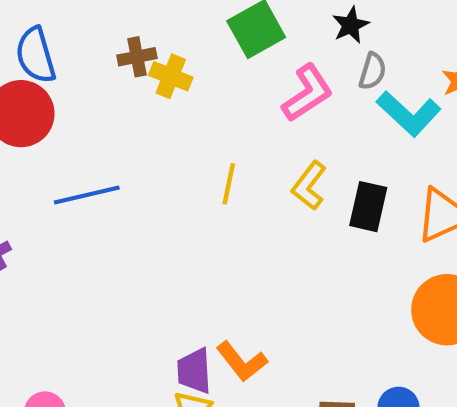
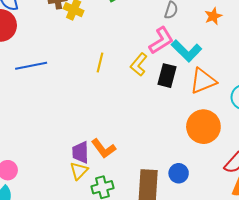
pink L-shape: (307, 93) -> (161, 40), moved
cyan L-shape: (409, 114) -> (186, 51), moved

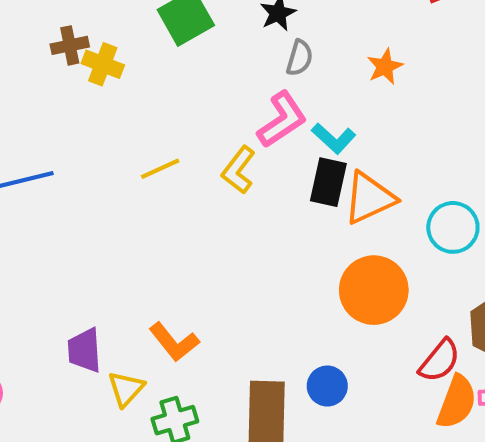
cyan L-shape: (186, 51) -> (334, 138), size x0.7
yellow line: (100, 62) -> (160, 169), turned 54
black rectangle: (167, 76) -> (328, 182), moved
purple trapezoid: (80, 152) -> (84, 350), moved

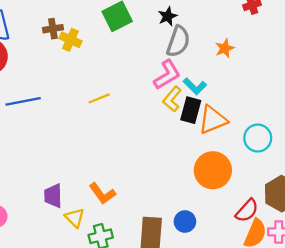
gray semicircle: (300, 58) -> (178, 41), size x1.6
yellow L-shape: (238, 170) -> (172, 99), moved
yellow triangle: (126, 389) -> (75, 218), turned -30

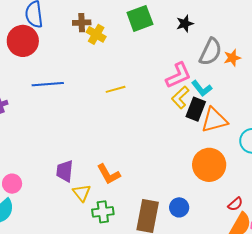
gray semicircle: (178, 41) -> (210, 52), moved
red semicircle: (247, 211) -> (235, 204), size x0.7

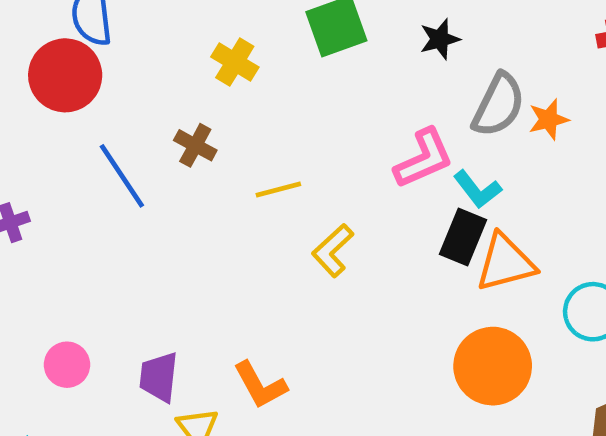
brown cross: (82, 23) -> (195, 145), moved, turned 30
blue line: (48, 84) -> (122, 176), turned 60
yellow L-shape: (180, 97) -> (333, 250), moved
pink circle: (12, 184) -> (67, 365), moved

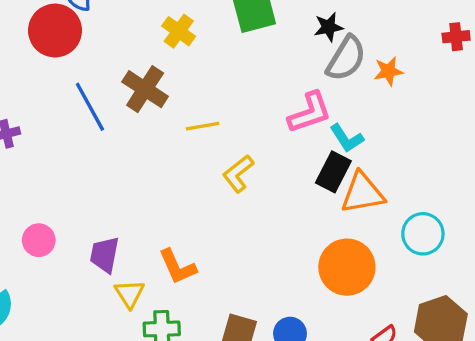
gray semicircle: (498, 105) -> (346, 58), moved
orange star: (549, 119) -> (388, 71), moved
brown cross: (195, 145) -> (145, 89), size x1.5

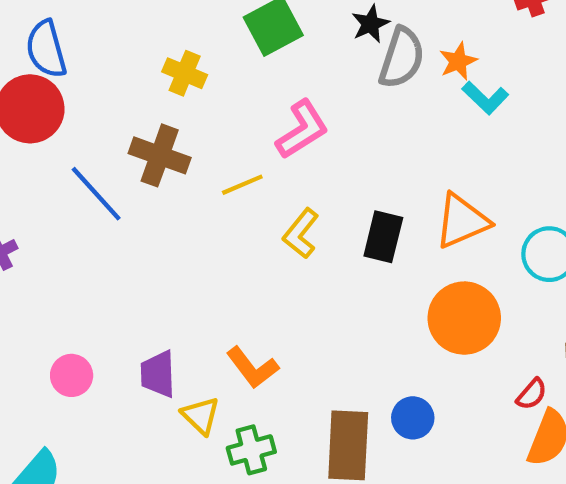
pink L-shape: (310, 113) -> (302, 130), moved
cyan L-shape: (347, 138) -> (485, 98), moved
black rectangle: (333, 172) -> (383, 237), moved

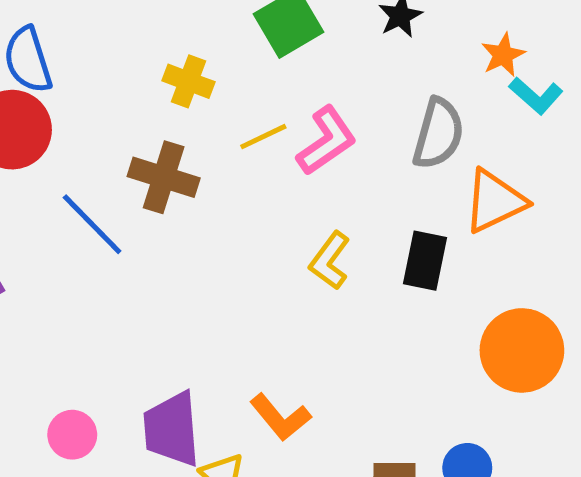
gray semicircle: (402, 58) -> (438, 134), moved
yellow line: (242, 185) -> (263, 137), moved
orange triangle: (462, 221) -> (495, 201), moved
purple trapezoid: (158, 374) -> (172, 429), size x1.4

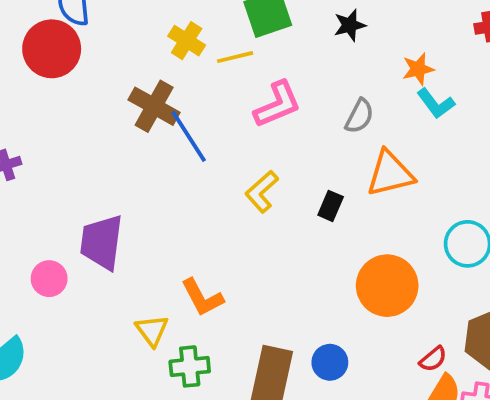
gray semicircle: (438, 134) -> (359, 116), size x0.7
yellow line: (263, 137) -> (235, 57), moved
blue line: (92, 224) -> (189, 136), moved
black rectangle: (425, 261) -> (331, 206), size x0.7
purple trapezoid: (172, 429) -> (102, 242), moved

